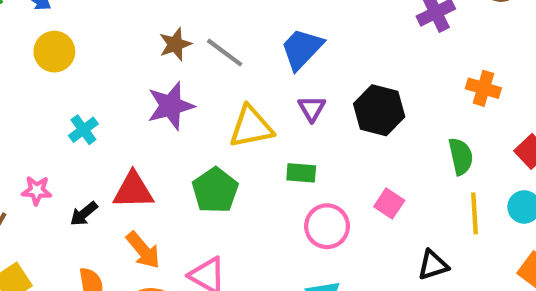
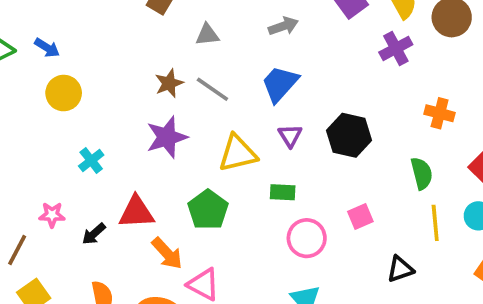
pink square: (389, 203) -> (360, 217), turned 35
orange arrow: (143, 250) -> (167, 253), moved

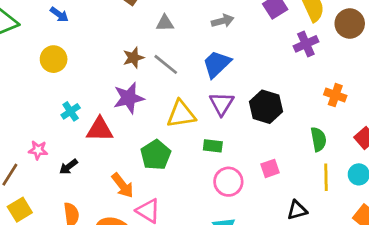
blue arrow: (47, 48) -> (59, 14), moved
purple triangle: (290, 136) -> (222, 104), size x1.4
red triangle: (136, 212) -> (100, 130), moved

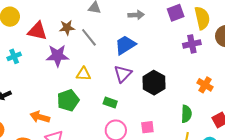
yellow triangle: (181, 114) -> (83, 74), moved, size x0.7
red triangle: (100, 130) -> (37, 31), moved
orange arrow: (123, 185) -> (40, 117), turned 132

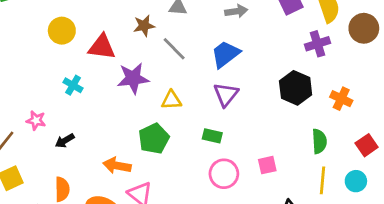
brown star: (67, 28) -> (144, 26), moved
cyan cross: (14, 56) -> (73, 85), turned -32
black hexagon: (154, 83) -> (296, 88), moved

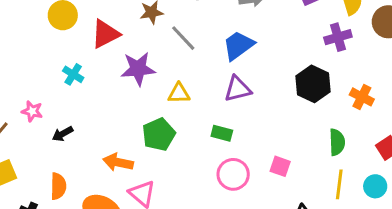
red triangle: (102, 47) -> (105, 34), turned -36
purple triangle: (226, 94) -> (238, 89), turned 36
pink square: (267, 165) -> (280, 166), turned 30

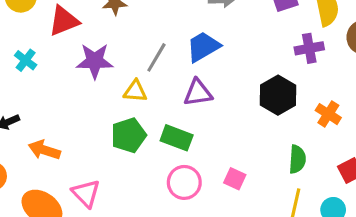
gray line: (183, 38) -> (156, 57), moved, turned 68
green rectangle: (222, 133) -> (177, 138), size x1.4
green pentagon: (159, 134) -> (129, 135), moved
orange arrow: (118, 162) -> (44, 150), moved

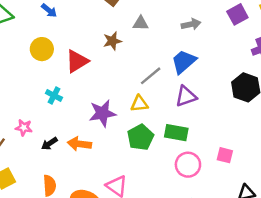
gray line: (156, 57) -> (151, 76), turned 30
purple star: (95, 61) -> (102, 113), moved
orange arrow: (44, 150) -> (79, 144), moved

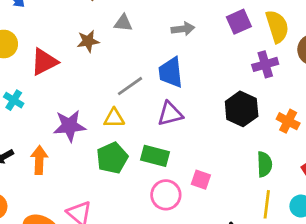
blue trapezoid: (184, 62) -> (171, 72), turned -60
orange arrow: (79, 144) -> (39, 160), turned 80
pink square: (225, 155) -> (201, 180), moved

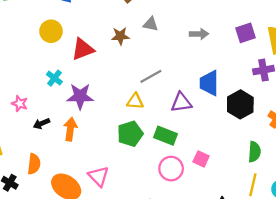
blue trapezoid: (171, 72) -> (209, 83), moved
purple star: (69, 126) -> (80, 96), moved

